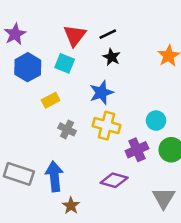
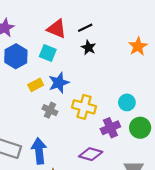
red triangle: (75, 35) -> (57, 29), turned -45
blue star: (101, 93) -> (59, 83), moved

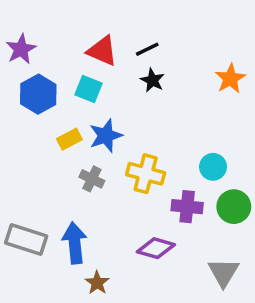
purple cross: (110, 128) -> (187, 207), turned 30

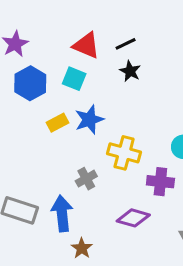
gray cross: (92, 179) -> (86, 179), moved, turned 35

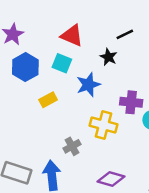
black line: (126, 44) -> (125, 34), moved
blue star: (89, 120) -> (88, 85), moved
purple cross: (160, 182) -> (131, 102), moved

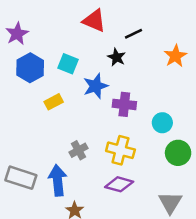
red triangle: (72, 36) -> (94, 21), moved
purple cross: (131, 102) -> (124, 104), moved
yellow cross: (103, 125) -> (120, 150), moved

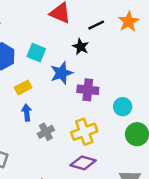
orange star: (175, 56) -> (129, 21), moved
yellow cross: (120, 150) -> (84, 132), turned -35
blue arrow: (58, 180) -> (27, 113), moved, size x0.6

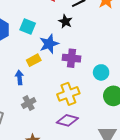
yellow rectangle: (23, 87) -> (34, 60), moved
gray cross: (46, 132) -> (29, 103), moved

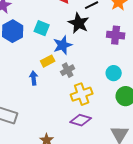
black star: (65, 21) -> (79, 23), size x1.5
purple cross: (71, 58) -> (116, 35), moved
gray cross: (29, 103) -> (68, 70), moved

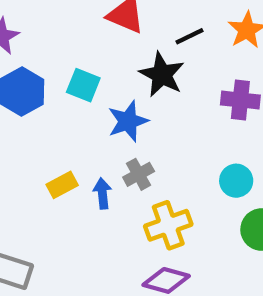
yellow rectangle: (48, 61) -> (62, 185), moved
blue arrow: (34, 78) -> (102, 193), moved

